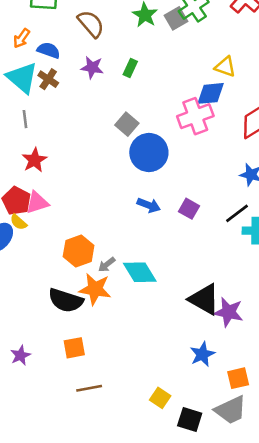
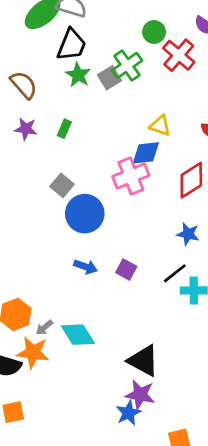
purple star: (229, 312) -> (140, 395), moved
blue star: (202, 354) -> (128, 413), moved

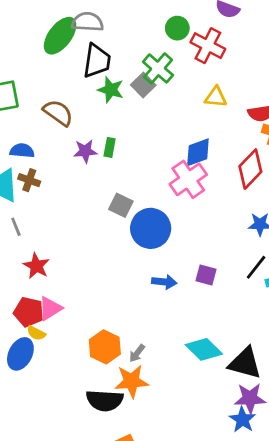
yellow triangle: (160, 126) -> (216, 97), moved
purple star: (26, 129) -> (85, 151), moved
cyan diamond: (78, 335) -> (204, 349), moved

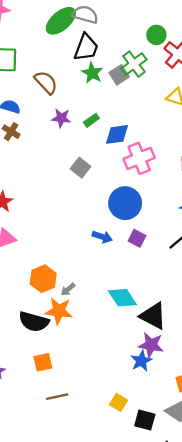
green rectangle: (110, 147) -> (91, 120), moved, turned 32
blue diamond: (198, 152) -> (117, 134), moved
blue circle: (151, 228) -> (125, 203), moved

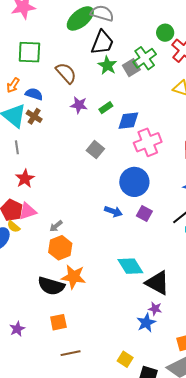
gray arrow: (68, 289) -> (56, 226), moved
purple star: (151, 345) -> (155, 309), size x0.6

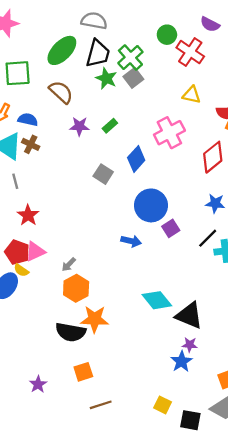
green ellipse: (80, 18) -> (62, 50), moved
green cross: (145, 58) -> (130, 58), moved
blue diamond: (128, 121) -> (136, 159), moved, turned -35
pink cross: (148, 142) -> (169, 133), moved
purple square: (144, 213) -> (171, 228), moved, turned 35

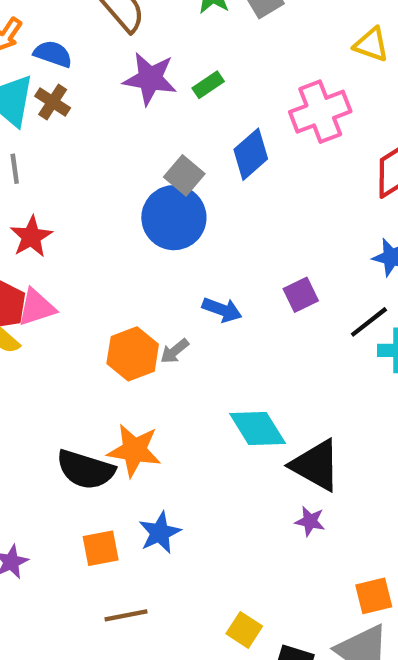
purple star: (79, 126) -> (150, 79), size x1.4
blue circle: (151, 205) -> (174, 218), moved
gray arrow: (69, 265) -> (175, 351), moved
orange hexagon: (76, 288) -> (133, 354), moved
blue star: (181, 361) -> (160, 533), moved

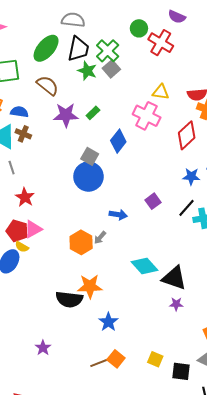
yellow triangle: (371, 45) -> (161, 92), moved
pink cross: (320, 112) -> (147, 116), turned -32
orange square: (101, 548) -> (116, 359), moved, turned -30

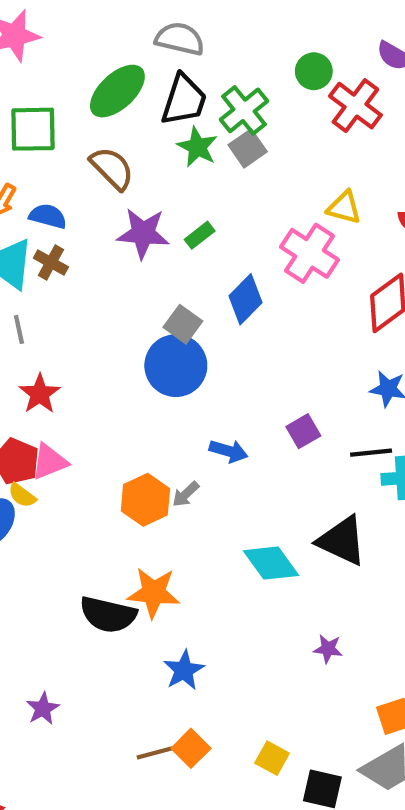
black line: (186, 208) -> (371, 453), turned 36
black triangle: (174, 278) -> (342, 541), moved

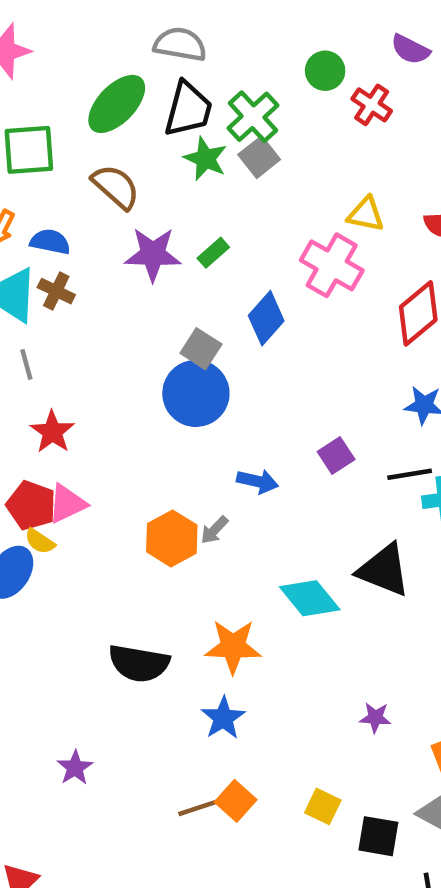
red cross: (355, 106) -> (372, 105), size x0.7
orange star: (154, 593) -> (233, 647), moved
purple star: (328, 649) -> (375, 718), moved

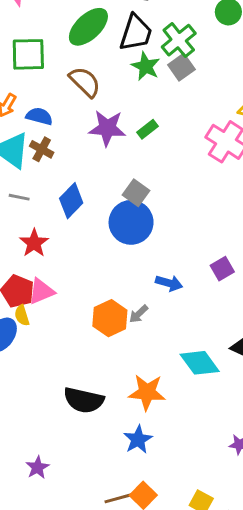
blue diamond: (266, 318) -> (71, 201), moved
gray line: (26, 364) -> (19, 197), turned -66
yellow semicircle: (40, 541) -> (22, 315), turned 36

